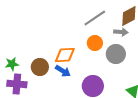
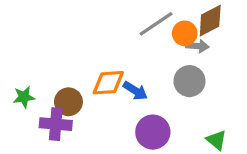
orange circle: (95, 43) -> (185, 33), moved
blue arrow: (63, 71) -> (135, 91), moved
purple cross: (17, 84) -> (56, 124), moved

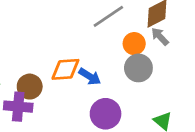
orange circle: (185, 33) -> (134, 44), moved
gray arrow: (197, 46) -> (160, 36), moved, turned -138

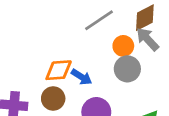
gray arrow: (160, 36) -> (148, 39), size x1.4
brown circle: (30, 87) -> (53, 99), moved

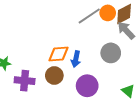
orange circle: (123, 46) -> (108, 13), moved
blue arrow: (81, 77) -> (76, 59), turned 70

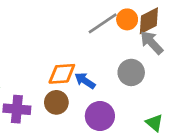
blue arrow: (76, 59) -> (85, 81), turned 112

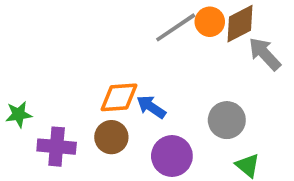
gray arrow: (152, 43) -> (265, 54), moved
gray circle: (131, 72) -> (227, 120), moved

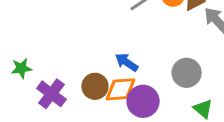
orange diamond: (119, 97) -> (120, 89), moved
purple cross: (57, 147) -> (51, 94), turned 32

